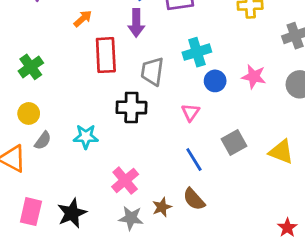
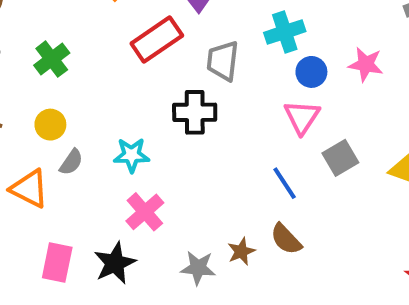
red rectangle: (106, 55) -> (157, 40), turned 60
pink triangle: (190, 112) -> (302, 117), moved, size x1.4
pink cross: (125, 181) -> (145, 212), moved

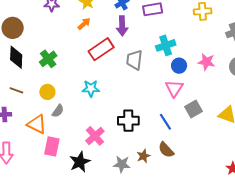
black cross: (195, 112) -> (128, 121), moved
cyan star: (132, 155) -> (91, 88), moved
pink rectangle: (57, 262) -> (52, 146), moved

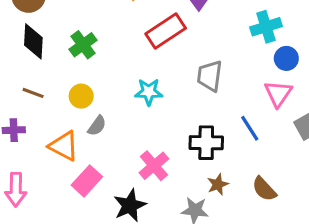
gray trapezoid: (134, 60) -> (210, 76), moved
blue line: (165, 122) -> (250, 128), moved
pink rectangle: (52, 146) -> (87, 181), turned 30
brown star: (144, 156) -> (218, 184), moved

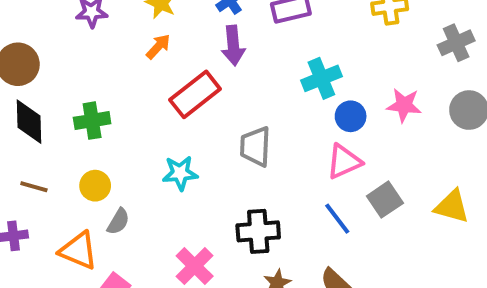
green cross: (83, 45) -> (92, 121), turned 32
pink triangle: (278, 94) -> (344, 162), turned 36
blue line: (250, 128) -> (337, 219), moved

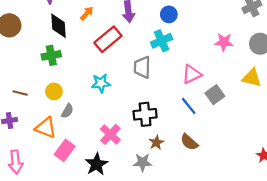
cyan cross: (321, 78) -> (162, 41), moved
blue circle: (351, 116) -> (169, 14), moved
black diamond: (29, 122) -> (59, 26), moved
yellow triangle: (452, 206) -> (252, 78), moved

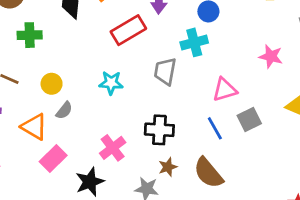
green cross: (51, 55) -> (30, 35), moved
brown semicircle: (189, 142) -> (208, 173), size x1.4

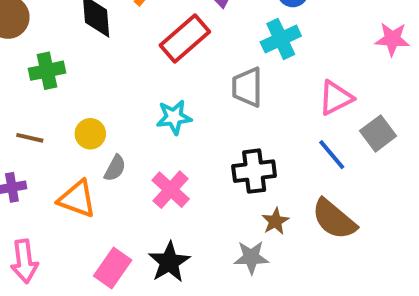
pink cross: (113, 148) -> (171, 190), moved
pink rectangle: (53, 159) -> (113, 268), moved

